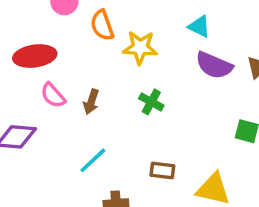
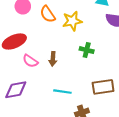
cyan line: (93, 160) -> (62, 92), turned 66
brown rectangle: (162, 171) -> (103, 87), size x1.5

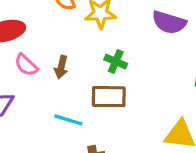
brown rectangle: (103, 87) -> (109, 97), moved

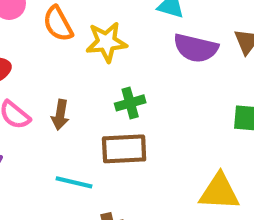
green cross: (116, 62) -> (130, 103), turned -35

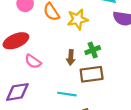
brown arrow: (60, 115) -> (71, 57), moved

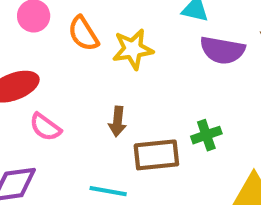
green cross: (93, 50) -> (206, 135), moved

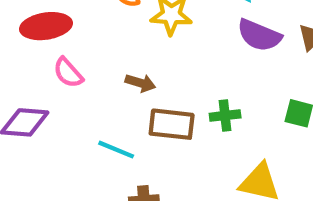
brown arrow: (118, 122) -> (140, 83), turned -92

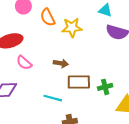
green cross: (225, 116) -> (105, 87), moved

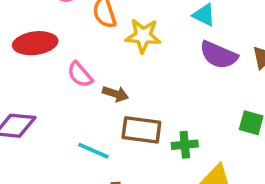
pink semicircle: (24, 63) -> (80, 75), moved

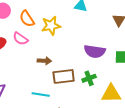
purple semicircle: (219, 55) -> (95, 51), moved
pink semicircle: (80, 75) -> (20, 39), moved

